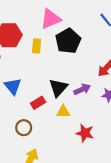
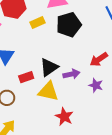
yellow rectangle: (37, 46) -> (37, 22), turned 48
yellow triangle: (63, 112) -> (48, 91), size x1.5

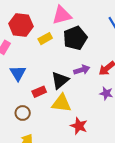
purple arrow: (71, 74) -> (82, 70), moved

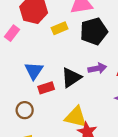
blue triangle: (18, 73) -> (34, 71), moved
yellow triangle: (61, 103) -> (76, 117), moved

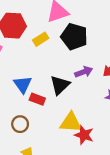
black pentagon: (94, 31) -> (74, 37), turned -30
red rectangle: (46, 88) -> (37, 99), turned 48

